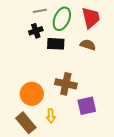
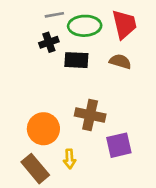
green ellipse: (62, 19) -> (85, 26), turned 65

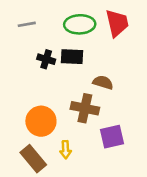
gray line: (54, 15) -> (27, 24), moved
black cross: (49, 42) -> (46, 59), moved, turned 36
brown semicircle: (120, 61) -> (103, 82), moved

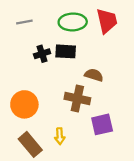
black cross: (46, 59) -> (42, 54), turned -35
orange circle: (41, 121) -> (24, 104), moved

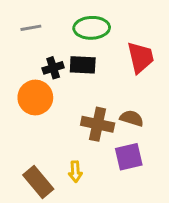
red trapezoid: (107, 21) -> (141, 57), moved
brown semicircle: (94, 75) -> (132, 118), moved
orange circle: (24, 104) -> (35, 97), moved

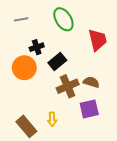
green ellipse: (92, 28) -> (63, 19), turned 60
black rectangle: (83, 65) -> (57, 62), moved, turned -42
brown cross: (98, 124) -> (68, 86), turned -35

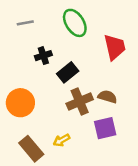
orange circle: (24, 68) -> (20, 103), moved
yellow arrow: (52, 119) -> (62, 140), turned 64

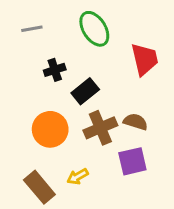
orange circle: (20, 103) -> (50, 129), moved

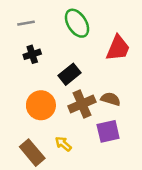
red trapezoid: (145, 59) -> (118, 48), turned 36
black cross: (55, 70) -> (32, 54), moved
yellow arrow: (78, 177) -> (63, 144), turned 70

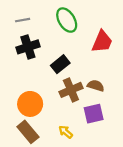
black cross: (32, 54) -> (28, 47), size x1.5
orange circle: (41, 105) -> (30, 104), moved
yellow arrow: (63, 144) -> (66, 132), moved

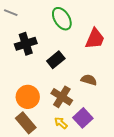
gray line: (23, 20) -> (11, 13), moved, turned 32
brown cross: (71, 90) -> (62, 97), moved, turned -35
purple square: (94, 114) -> (83, 118), moved, turned -30

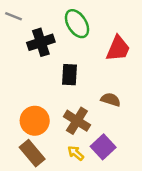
black cross: (26, 44) -> (41, 42), moved
black rectangle: (56, 60) -> (70, 75), turned -48

